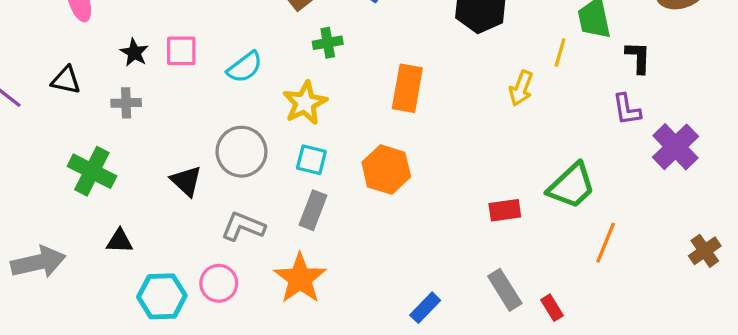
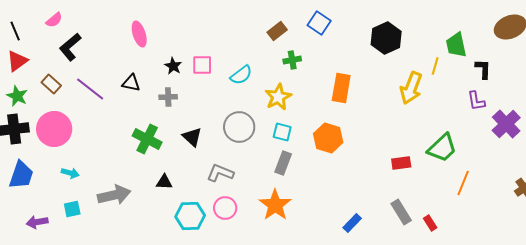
yellow arrow: (521, 88) -> (411, 88), size x1.5
black triangle: (186, 181) -> (192, 137), moved
gray L-shape: (243, 226) -> (220, 173), moved

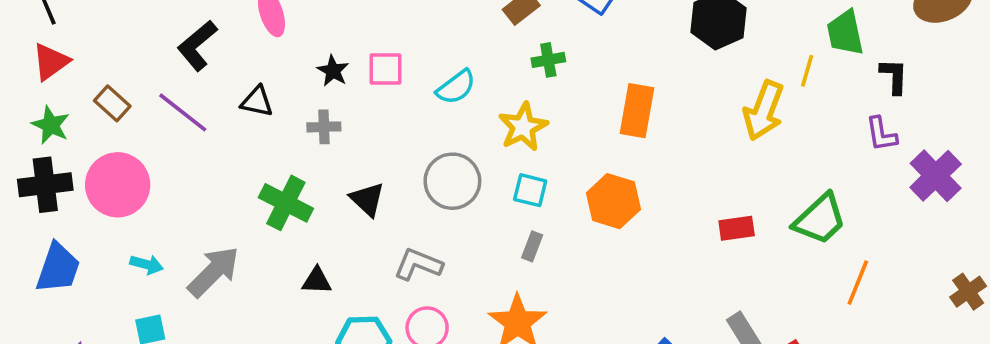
black L-shape: (70, 47) -> (197, 45), moved
gray rectangle: (283, 163) -> (532, 246), size x0.7
red rectangle: (401, 163) -> (737, 228), moved
gray arrow: (114, 195) -> (214, 272), moved, turned -32

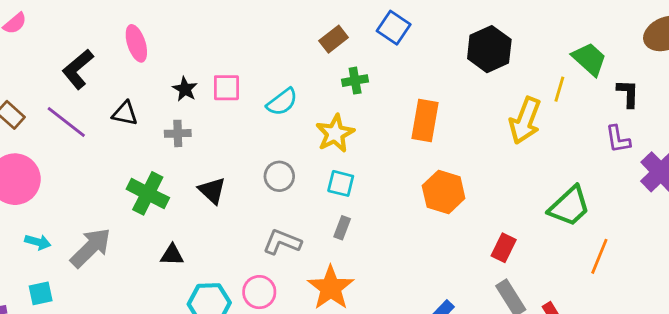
green trapezoid: (845, 33) -> (589, 59), turned 144
gray circle: (452, 181) -> (279, 176), size x0.7
orange hexagon: (613, 201) -> (444, 192), moved
red rectangle: (737, 228) -> (504, 248), moved, turned -56
gray L-shape: (418, 264) -> (282, 242), moved

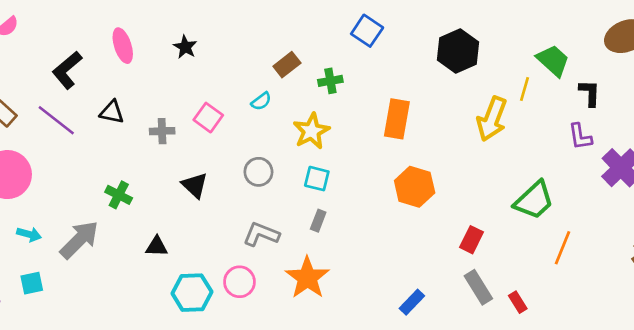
brown rectangle: (334, 39) -> (287, 65), moved
pink square: (226, 88) -> (208, 118), moved, turned 36
black star: (185, 89) -> (185, 47), moved
cyan semicircle: (282, 102) -> (261, 101), size x0.7
green cross: (148, 193) -> (119, 195), moved, size x0.7

